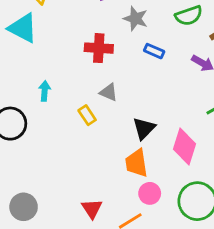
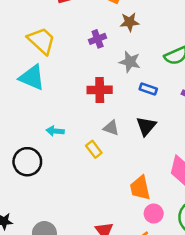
cyan arrow: (45, 91) -> (55, 131), turned -84
black triangle: (144, 128) -> (146, 126), moved

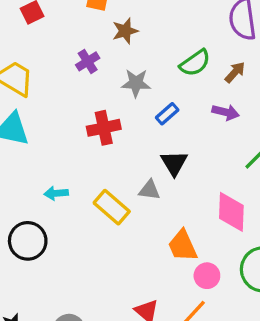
blue rectangle: (148, 89) -> (167, 114), turned -49
gray triangle: (111, 128) -> (150, 190), moved
yellow rectangle: (94, 149) -> (112, 207), size x1.5

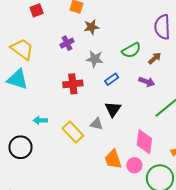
pink circle: (207, 276) -> (134, 165), moved

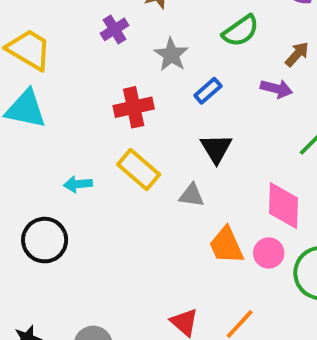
brown arrow: (155, 58) -> (297, 54), moved
gray star: (95, 59) -> (171, 55), turned 30
gray triangle: (97, 124) -> (192, 195), moved
yellow rectangle: (73, 132) -> (139, 169), moved

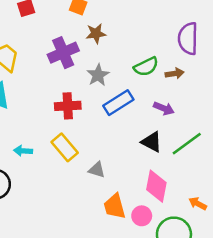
purple cross: (115, 29) -> (63, 53), size x1.6
brown arrow: (297, 54) -> (175, 73), moved, turned 30
blue rectangle: (208, 91) -> (118, 103), size x1.6
black triangle: (216, 148) -> (152, 142), moved, turned -40

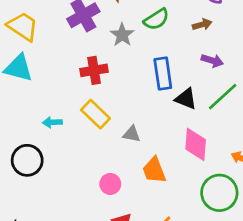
green semicircle: (146, 67) -> (156, 19), moved
blue rectangle: (118, 103) -> (163, 73), moved, turned -60
purple arrow: (164, 108) -> (212, 61), moved
pink circle: (142, 216) -> (110, 184), moved

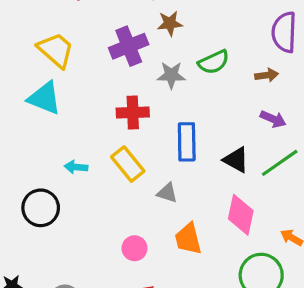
gray star: (122, 35) -> (171, 75), turned 30
blue rectangle: (163, 73) -> (187, 142), moved

